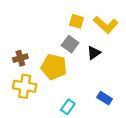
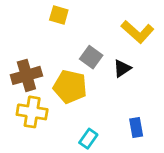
yellow square: (77, 21) -> (59, 15), moved
brown cross: (20, 58) -> (26, 75), size x1.5
blue rectangle: (105, 98) -> (136, 127), turned 48

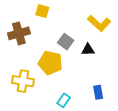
black triangle: (122, 68) -> (88, 50), turned 32
brown cross: (26, 75) -> (19, 33), moved

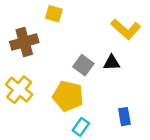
gray square: (66, 42) -> (83, 65), moved
yellow pentagon: (50, 63) -> (68, 96), moved
yellow cross: (23, 81) -> (19, 90), moved, turned 30

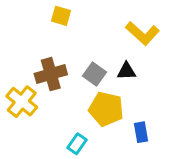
brown cross: (24, 42) -> (51, 74), moved
yellow pentagon: (68, 96) -> (106, 109), moved
cyan rectangle: (81, 127) -> (77, 144), moved

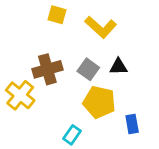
yellow L-shape: (142, 33) -> (101, 27), moved

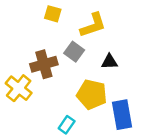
yellow L-shape: (101, 27) -> (93, 25), turned -60
gray square: (88, 69) -> (74, 52), moved
blue rectangle: (132, 124) -> (122, 115), size x1.6

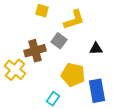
black triangle: (109, 62) -> (96, 49), moved

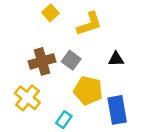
yellow square: (42, 11) -> (50, 13), turned 32
gray square: (59, 41) -> (71, 60), moved
yellow cross: (15, 70) -> (27, 98), moved

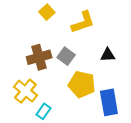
cyan rectangle: (64, 120) -> (44, 111), moved

